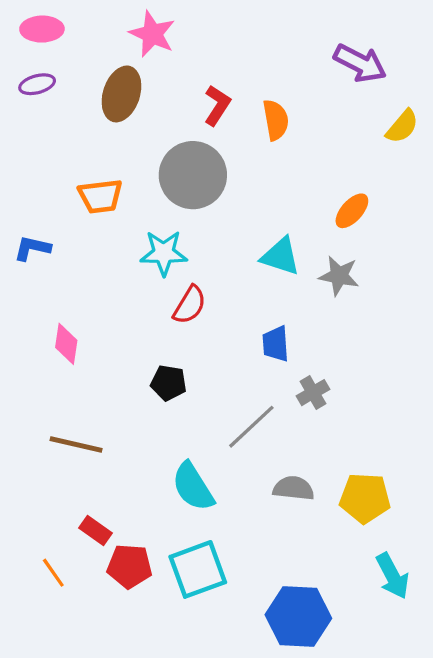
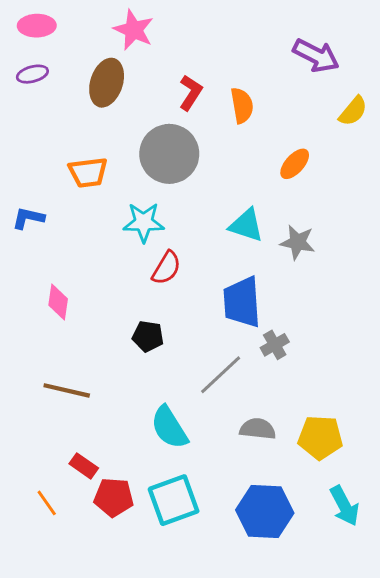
orange ellipse: (352, 211) -> (295, 164), moved
blue trapezoid: (276, 344) -> (242, 302), size x1.6
blue hexagon: (298, 617) -> (265, 512), moved

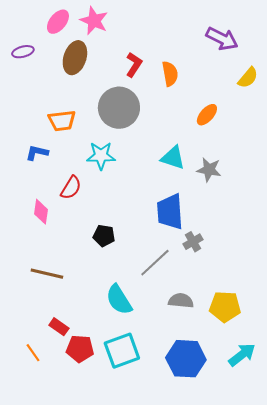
pink ellipse: (37, 26) -> (58, 22), moved, turned -50
blue L-shape: (28, 218) -> (37, 153), moved
red semicircle: (166, 268) -> (71, 188), moved
cyan arrow: (345, 506) -> (242, 355), turned -100

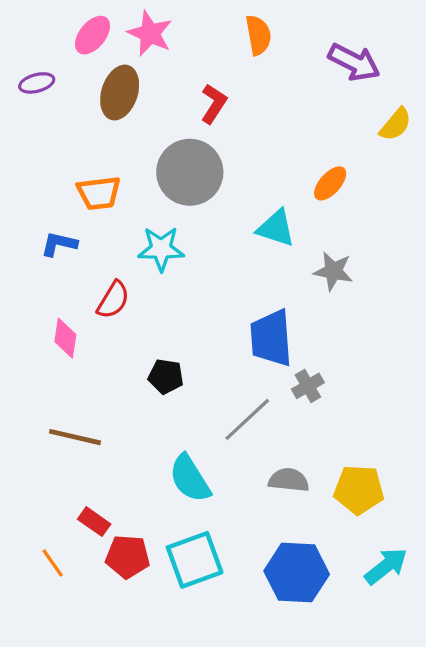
orange semicircle: (170, 74) -> (258, 35), moved
cyan triangle: (173, 158) -> (276, 228), moved

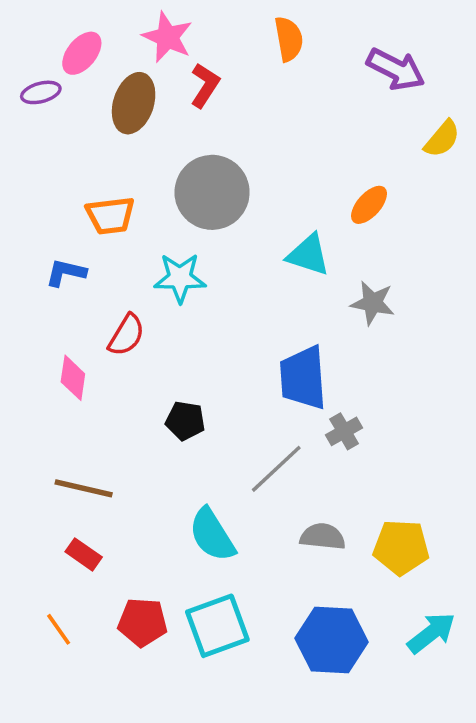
pink ellipse: (93, 35) -> (82, 53), moved
red L-shape: (214, 104) -> (205, 85), moved
red rectangle: (94, 522) -> (84, 554), moved

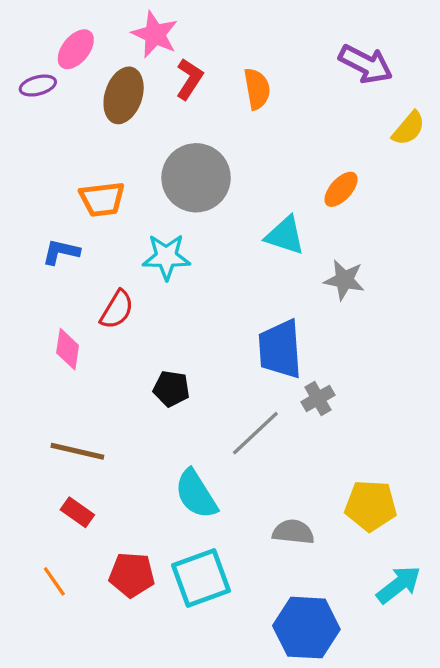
orange semicircle: (289, 39) -> (257, 89), moved
gray semicircle: (323, 537) -> (293, 532), moved
blue hexagon: (332, 640) -> (306, 628), moved

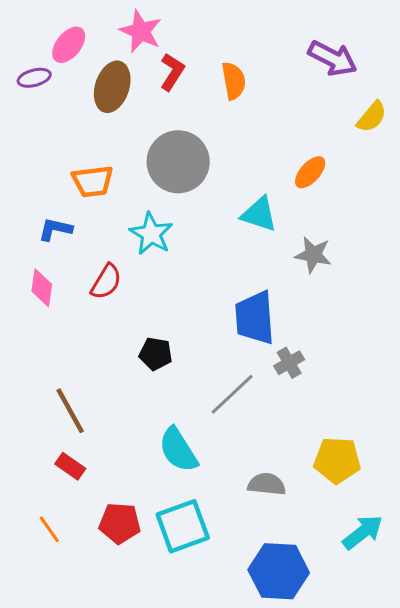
cyan star: (166, 257) -> (151, 234), turned 30
pink diamond: (68, 349) -> (42, 288), moved
brown line: (77, 451) -> (70, 411), turned 48

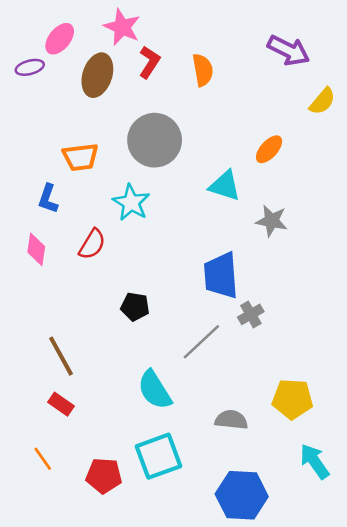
blue L-shape: (55, 229) -> (48, 199), turned -84
red pentagon: (120, 523) -> (104, 476), moved
cyan arrow: (363, 532) -> (315, 461), turned -87

